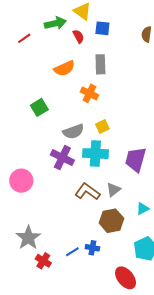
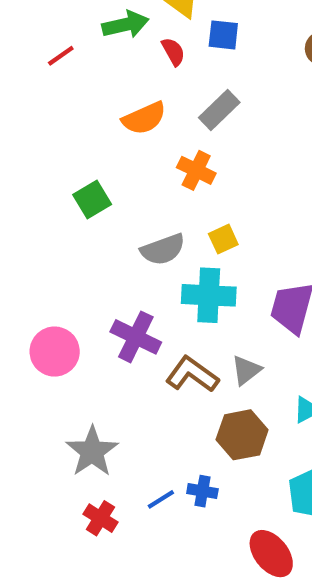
gray rectangle: (100, 64) -> (219, 110), turned 48
purple cross: (62, 158) -> (136, 337), moved
gray star: (28, 238) -> (92, 451), moved

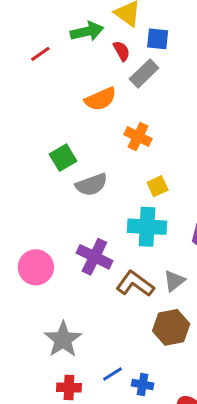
gray rectangle: (219, 110) -> (144, 73), moved
gray semicircle: (163, 249) -> (91, 185), moved
blue cross: (202, 491) -> (143, 384), moved
red cross: (100, 518) -> (69, 387), turned -30

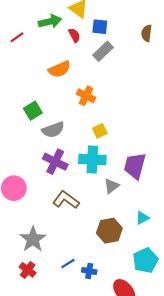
gray rectangle: (144, 73) -> (103, 51), moved
purple cross: (94, 257) -> (55, 162), moved
gray triangle: (174, 281) -> (112, 186), moved
brown L-shape: (135, 284) -> (66, 200), moved
red cross: (69, 387) -> (28, 270), moved, turned 35

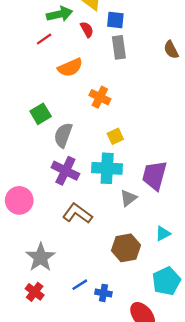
brown semicircle: (147, 33) -> (171, 50), moved, turned -35
red line: (17, 37) -> (44, 39), moved
gray rectangle: (103, 51) -> (119, 47), turned -54
gray semicircle: (53, 130) -> (63, 135), turned 130

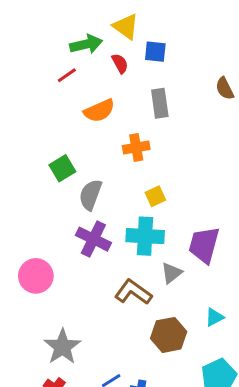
gray rectangle: (119, 47) -> (160, 103), moved
orange cross: (100, 97) -> (136, 148), turned -36
brown L-shape: (77, 213) -> (133, 292), moved

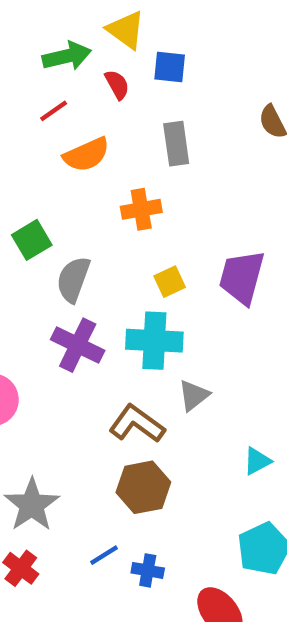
red line: (67, 75) -> (54, 111), moved
purple trapezoid: (204, 245) -> (242, 277), moved
brown hexagon: (169, 335) -> (143, 487), moved

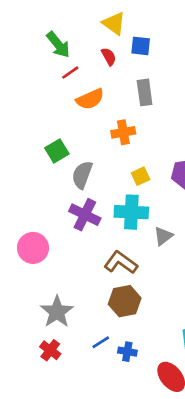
green arrow: (67, 56) -> (58, 45), moved, turned 64
gray triangle: (194, 395) -> (163, 236), moved

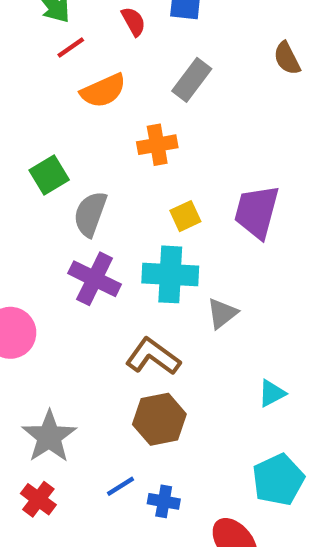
gray rectangle: (145, 92) -> (192, 80), turned 45

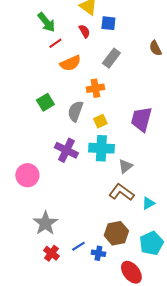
gray semicircle: (90, 214) -> (75, 111), moved
yellow square: (185, 216) -> (100, 121), moved
brown L-shape: (153, 357) -> (121, 192), moved
brown hexagon: (159, 419) -> (116, 233), moved
red cross: (38, 499) -> (51, 253), moved

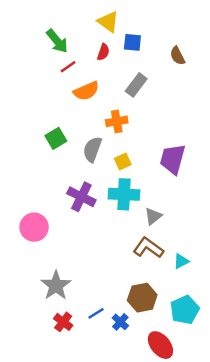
red semicircle: (84, 31) -> (103, 52), turned 48
brown semicircle: (155, 48) -> (177, 56), moved
blue cross: (98, 253) -> (120, 322), turned 32

